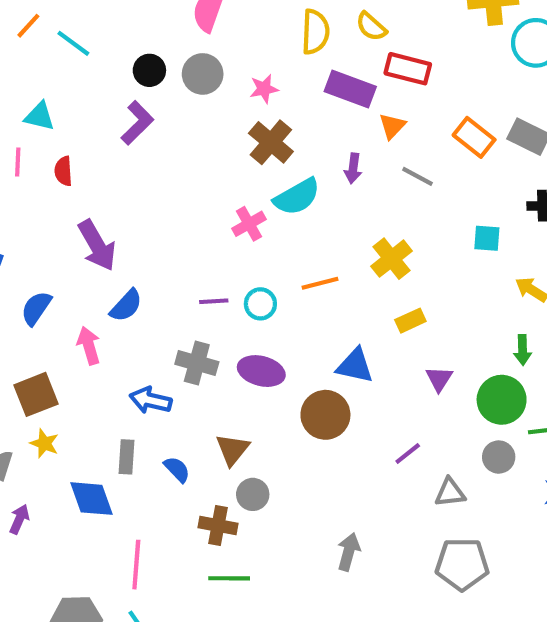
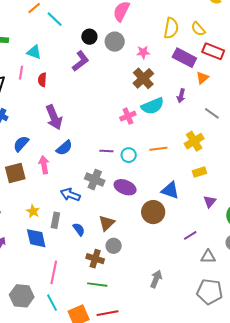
gray line: (418, 176) -> (212, 113), moved
brown square: (36, 394) -> (15, 173), moved
yellow star: (44, 443) -> (33, 211), moved

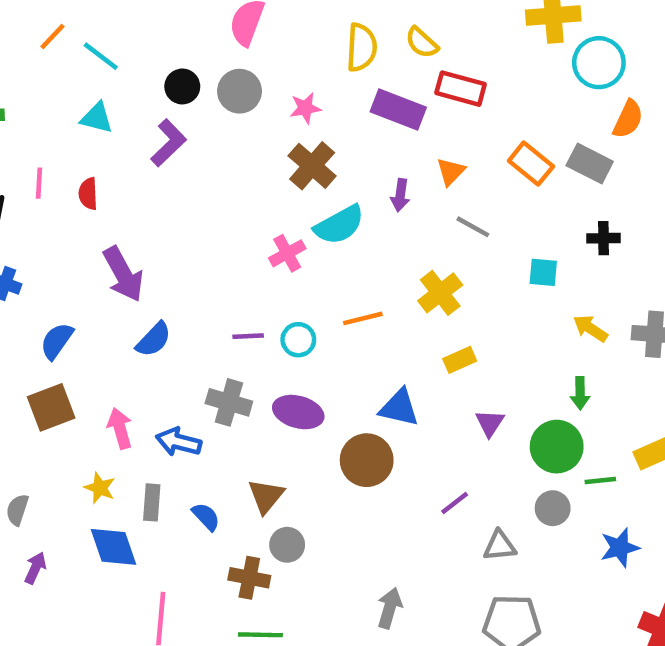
cyan triangle: (34, 52) -> (97, 118), moved
orange triangle: (202, 78) -> (451, 171), moved
pink arrow: (44, 165) -> (120, 428), moved

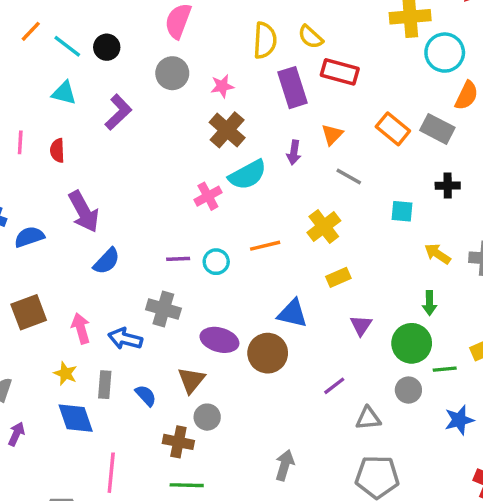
black circle: (182, 86) -> (107, 47), moved
purple rectangle: (398, 110) -> (293, 88), turned 51
blue semicircle: (57, 341) -> (29, 237), moved, turned 36
purple ellipse: (298, 412) -> (219, 340), moved

